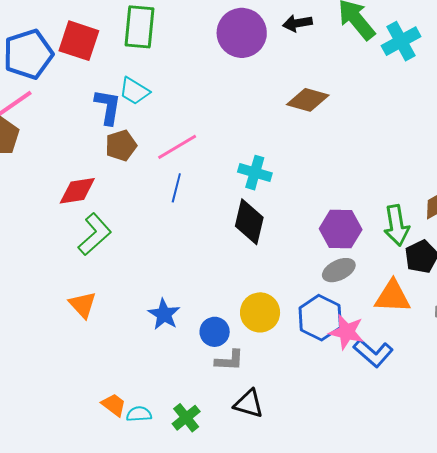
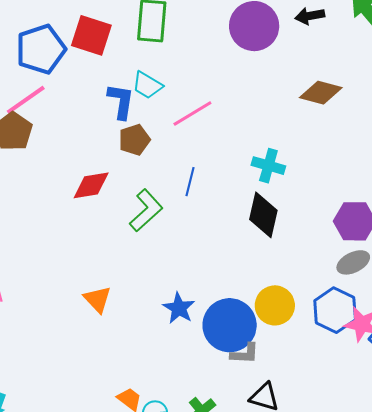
pink line: (177, 147) -> (192, 113), moved
green L-shape: (95, 234) -> (146, 210), moved
blue circle: (215, 332) -> (230, 325), size x1.8

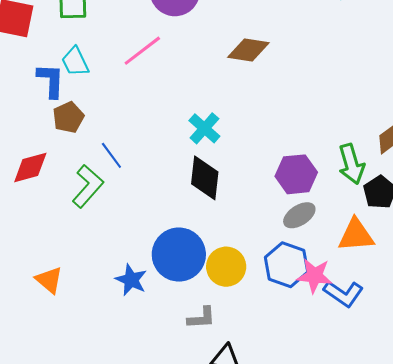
cyan trapezoid: (147, 85) -> (75, 62), turned 40
pink line: (192, 113) -> (142, 51), moved
cyan cross: (268, 166) -> (204, 128), turned 32
blue line: (190, 182) -> (111, 155), moved, turned -44
blue circle: (230, 325) -> (179, 255), moved

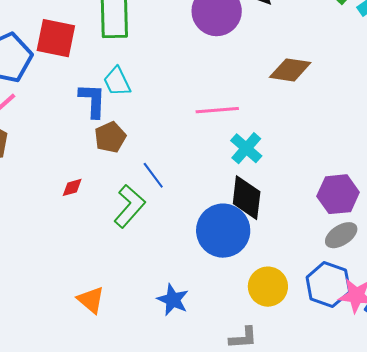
pink line: (142, 51) -> (217, 110), moved, turned 33
red diamond: (30, 168) -> (72, 187), size x0.6
blue circle: (179, 255) -> (223, 231), moved

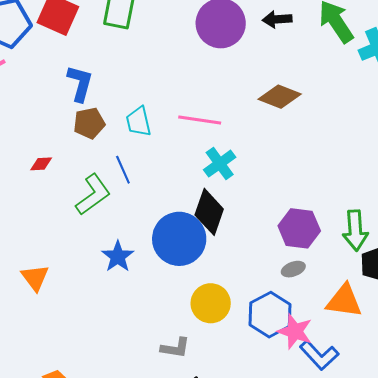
cyan trapezoid: (117, 82) -> (138, 122), moved
gray ellipse: (341, 235) -> (293, 269), size x0.7
blue star: (173, 300) -> (118, 256), moved

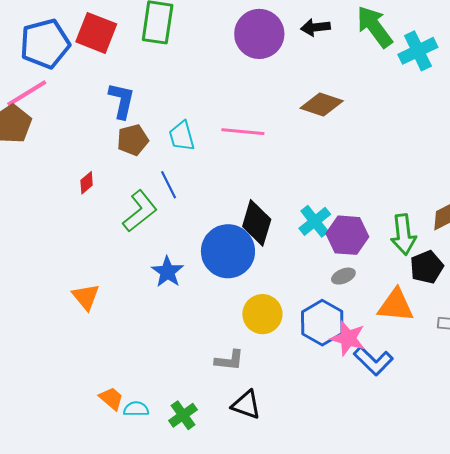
red diamond: (41, 164) -> (87, 183), turned -35
cyan cross: (220, 164) -> (315, 221), moved

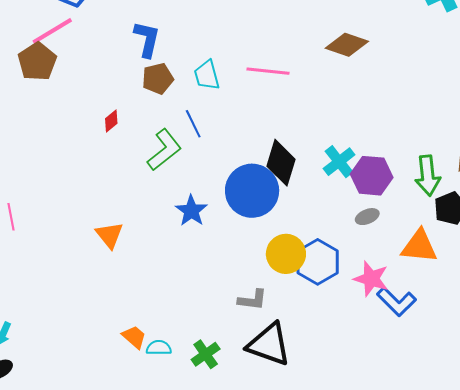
blue hexagon: (322, 323) -> (318, 262), moved
black triangle: (246, 405) -> (269, 344), size x1.5

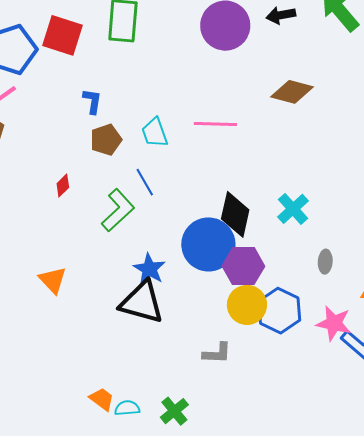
blue L-shape: (147, 39) -> (92, 101), size x0.7
purple hexagon: (372, 176) -> (243, 266), moved
gray ellipse: (367, 217) -> (325, 262), turned -60
orange triangle: (109, 235) -> (53, 280), moved
black triangle: (269, 344) -> (142, 302), moved

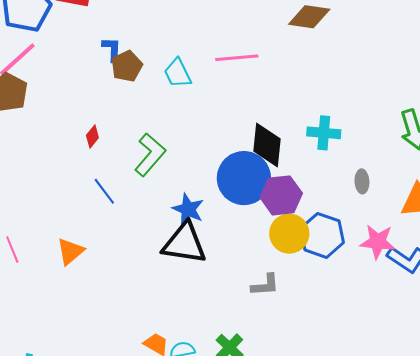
brown pentagon: (106, 140) -> (127, 66), moved
blue line: (145, 182) -> (104, 191), moved
cyan cross: (293, 209) -> (324, 133), turned -36
orange triangle: (53, 280) -> (70, 251), moved, turned 40

